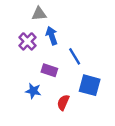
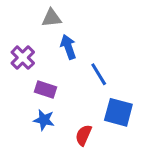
purple cross: (27, 41) -> (23, 58), moved
purple rectangle: (49, 70) -> (45, 89), moved

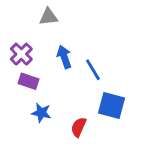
blue arrow: (68, 47) -> (64, 57), moved
purple rectangle: (45, 89) -> (28, 81), moved

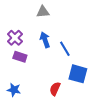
gray triangle: (48, 17) -> (43, 12), moved
blue star: (41, 113) -> (14, 90), moved

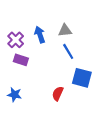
gray triangle: (43, 12) -> (65, 30), moved
blue arrow: (45, 40) -> (40, 35), moved

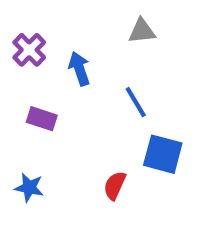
gray triangle: (65, 30) -> (142, 31), moved
purple cross: (16, 40) -> (29, 50), moved

